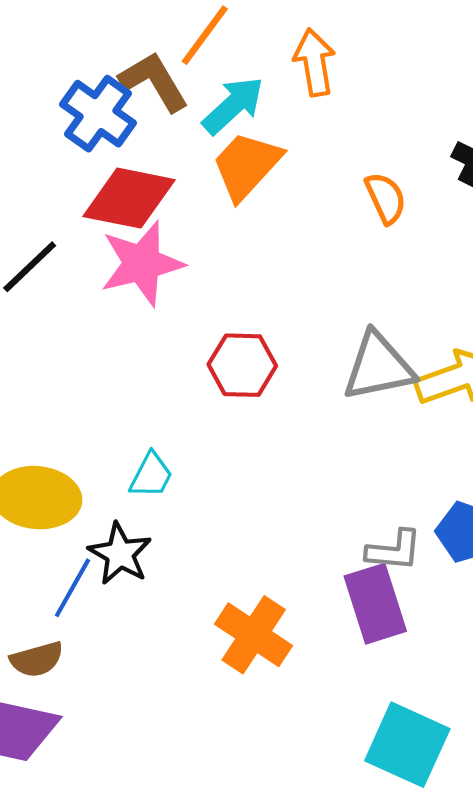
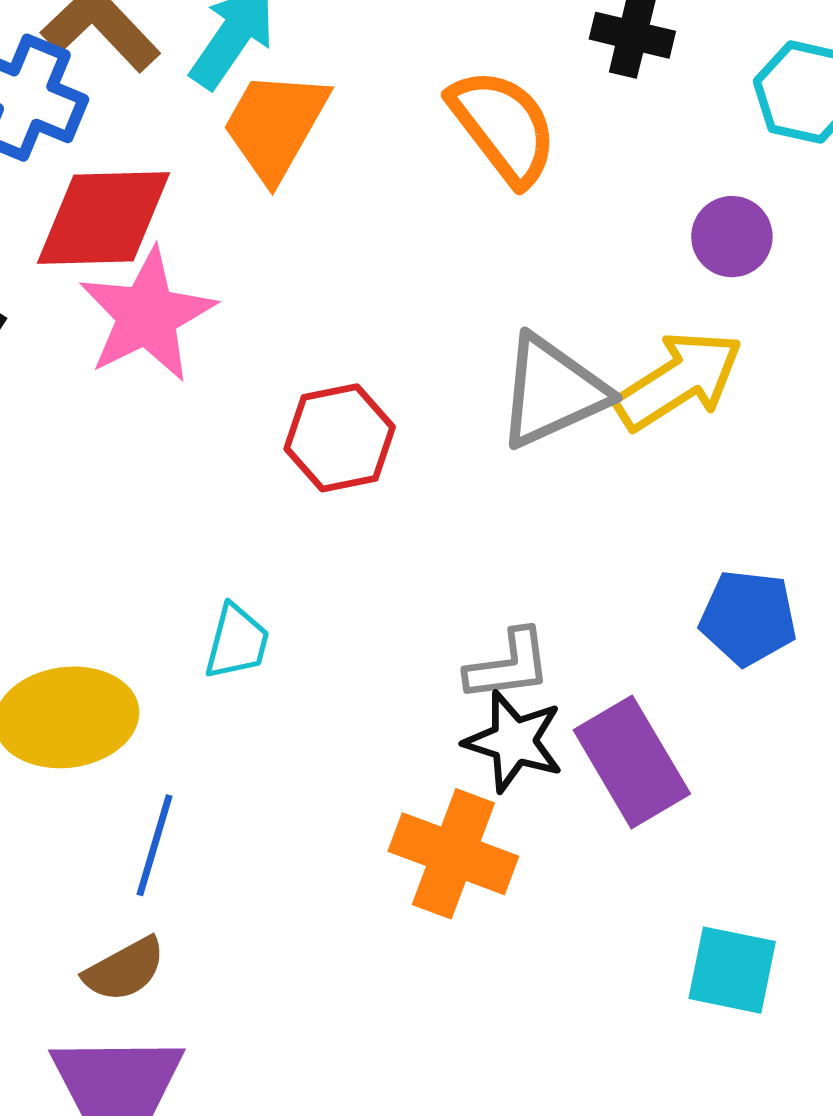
orange semicircle: (386, 198) -> (503, 127), size x1.5
gray L-shape: (394, 550) -> (509, 665), moved
black star: (120, 554) -> (514, 741), moved
cyan square: (407, 745) -> (732, 970), size x0.7

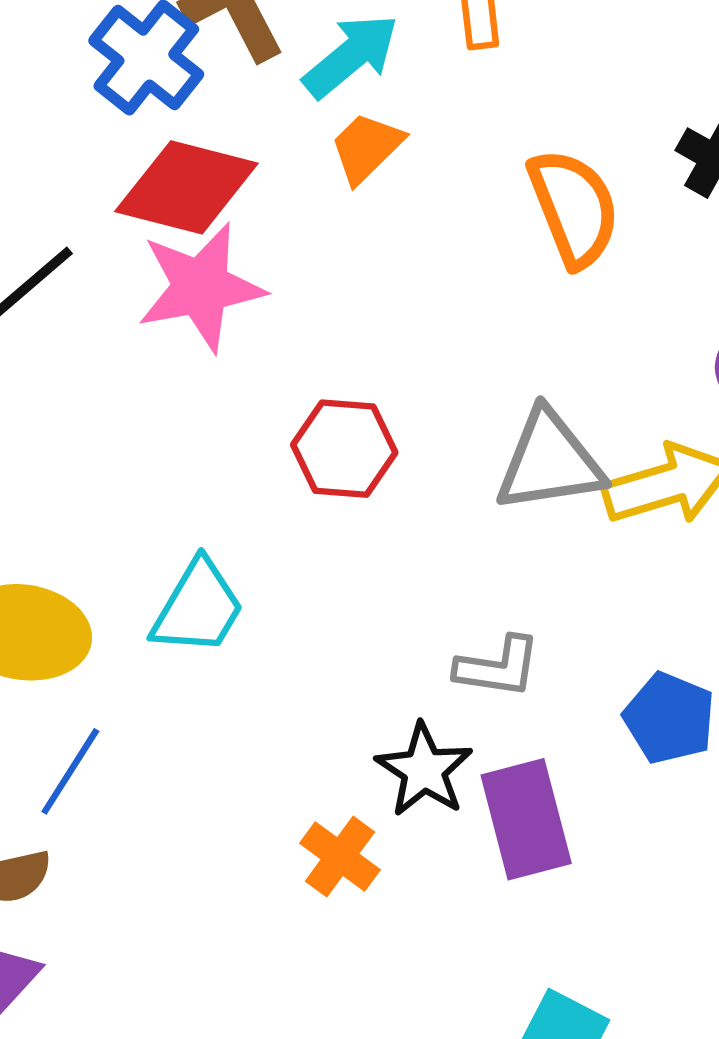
orange trapezoid: (275, 125) -> (367, 147), size x0.7
cyan trapezoid: (237, 642) -> (198, 608), size x1.4
gray L-shape: (509, 665) -> (498, 667), moved
orange cross: (453, 854) -> (340, 857), size x0.7

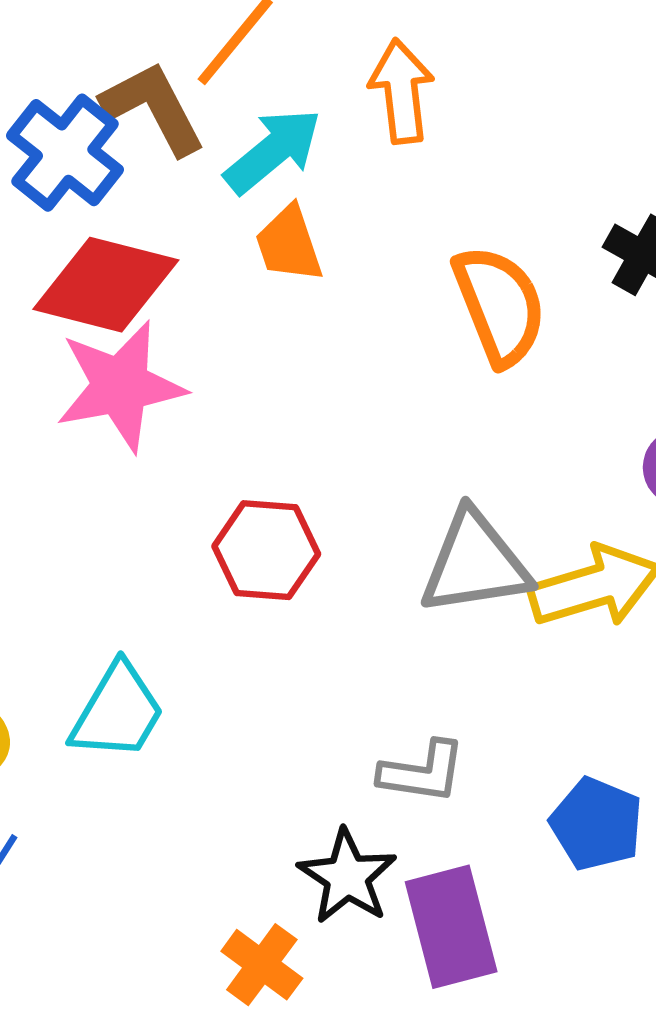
orange trapezoid: (367, 147) -> (289, 244), turned -64

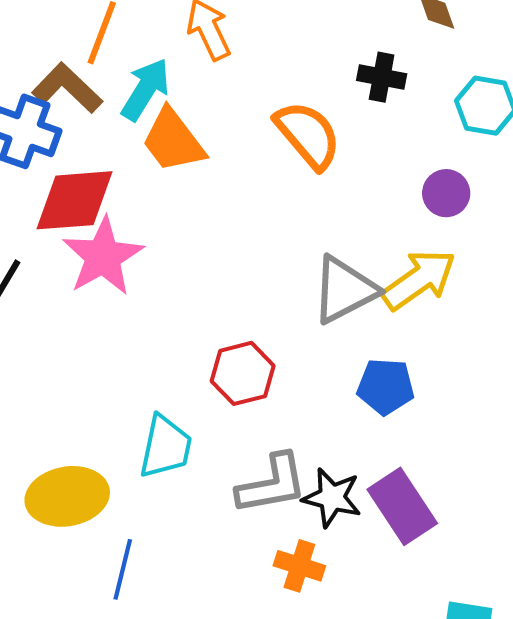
orange trapezoid: (289, 244) -> (173, 141), size x1.4
red hexagon: (266, 550) -> (243, 373), moved
gray L-shape: (422, 772) -> (272, 484), moved, size x1.4
blue pentagon: (597, 824) -> (386, 386), moved

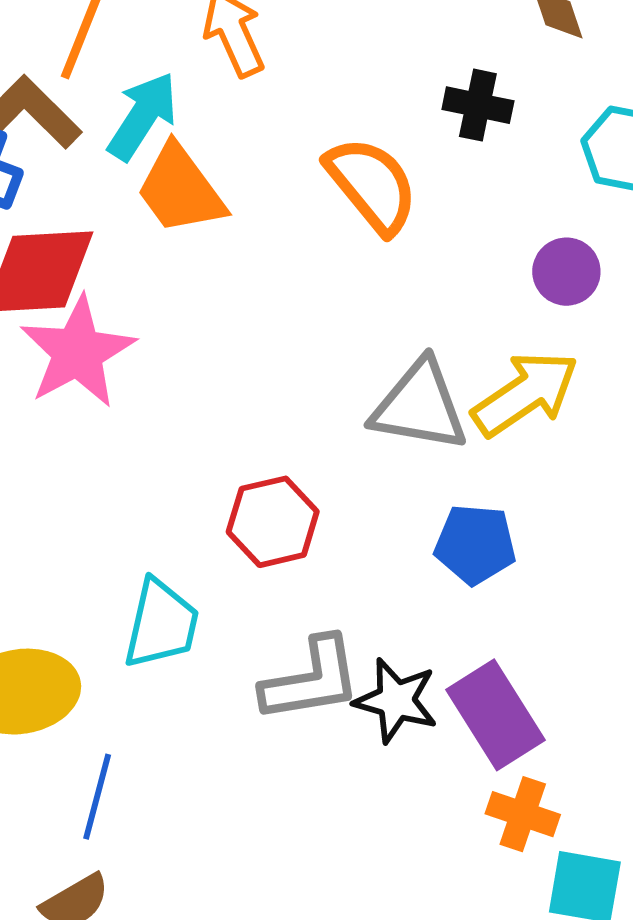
gray triangle: (344, 290) -> (419, 406), turned 36
orange cross: (299, 566) -> (523, 814), moved

